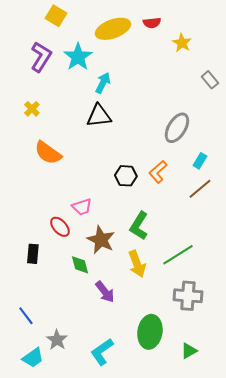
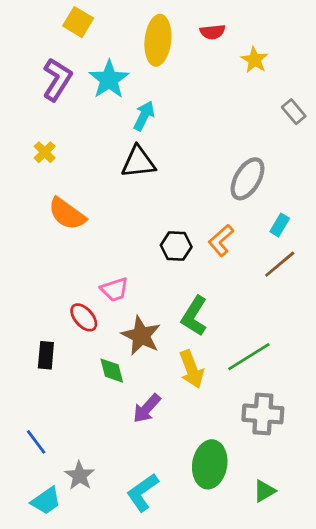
yellow ellipse: (113, 29) -> (158, 40), turned -64
purple arrow: (105, 292) -> (147, 408), turned 80

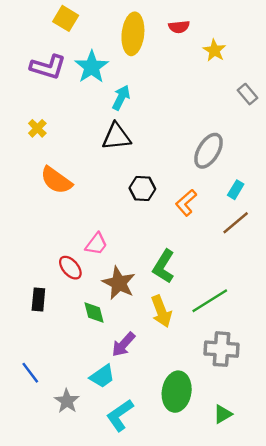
purple L-shape: (57, 79) -> (48, 67), turned 75
black hexagon: (176, 246) -> (142, 189), moved
pink trapezoid: (115, 289) -> (96, 244), turned -35
cyan trapezoid: (46, 501) -> (102, 376), moved

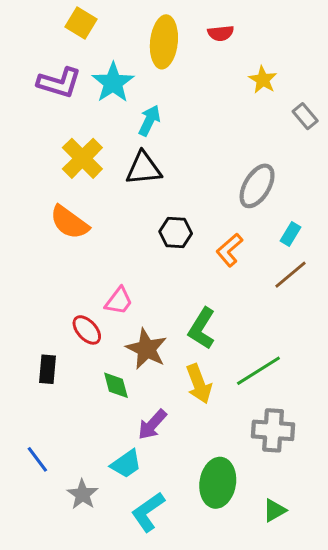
yellow star: (214, 50) -> (263, 80), moved
yellow cross: (37, 128) -> (82, 158), moved, size x1.8

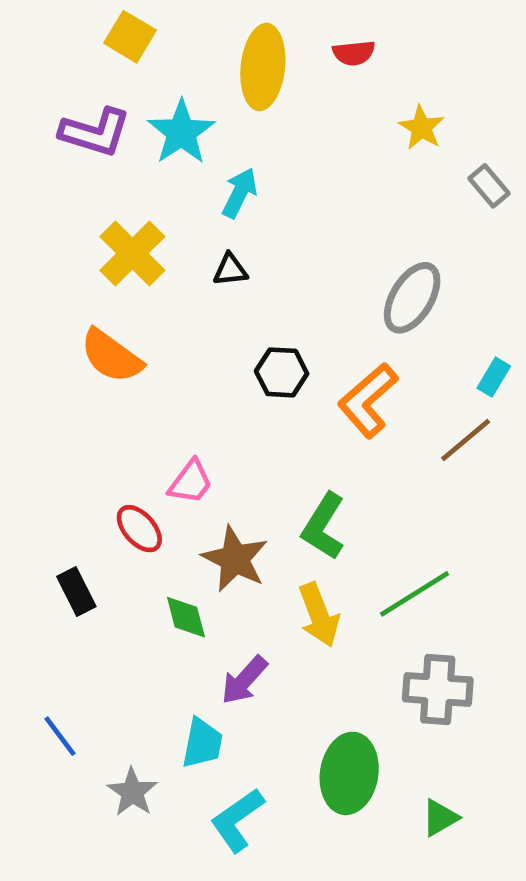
black triangle: (144, 168) -> (230, 270), size x0.6
cyan rectangle: (291, 234) -> (494, 377), moved
orange L-shape: (229, 250) -> (368, 400), size x1.4
black rectangle: (48, 369) -> (76, 592), turned -32
cyan trapezoid: (126, 464) -> (202, 743), turned -44

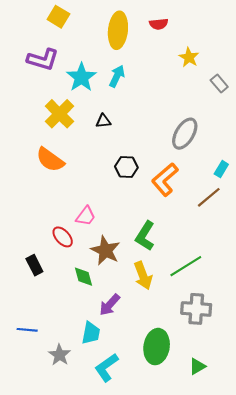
cyan star: (181, 132) -> (81, 77), moved
cyan arrow: (240, 193) -> (117, 76), moved
blue line: (60, 736) -> (27, 330), turned -48

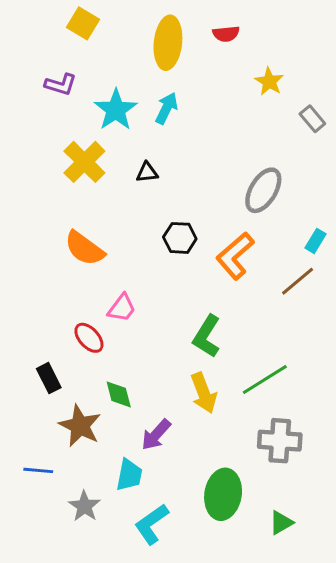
purple L-shape: (43, 59) -> (61, 84), size x0.7
orange semicircle: (50, 160) -> (84, 248), moved
brown star: (105, 251) -> (80, 426), moved

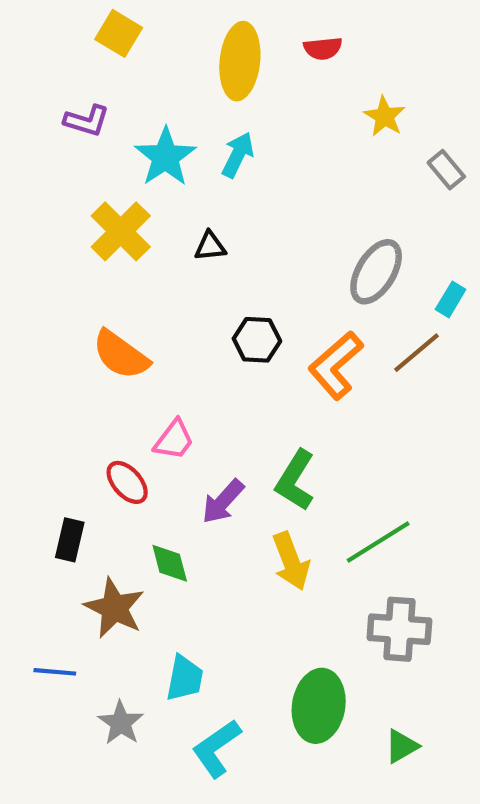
cyan rectangle: (315, 241) -> (451, 299), moved
brown line: (298, 281) -> (416, 353), moved
black rectangle: (49, 378) -> (70, 540), turned 40
purple arrow: (156, 435) -> (223, 502), moved

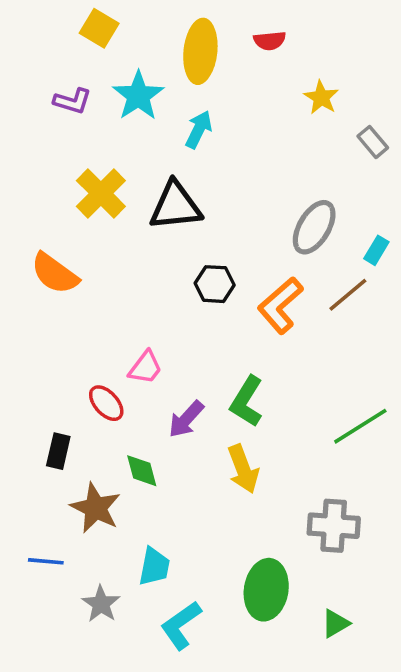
cyan star: (165, 157) -> (138, 96), moved
black triangle: (210, 246) -> (176, 206), size x2.0
orange semicircle: (121, 355) -> (55, 273), moved
green line: (378, 542) -> (360, 426), moved

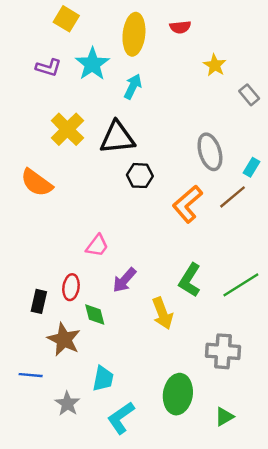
gray ellipse: (314, 227) -> (210, 152), turned -48
black hexagon: (215, 284) -> (140, 176), moved
green L-shape: (247, 401) -> (190, 280), moved
red ellipse: (106, 403) -> (71, 287), moved, turned 50

